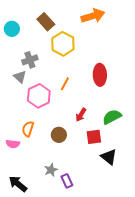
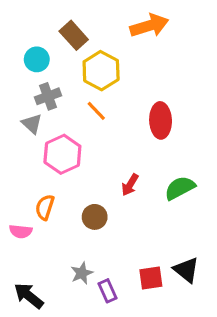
cyan circle: (12, 29) -> (37, 59), moved
orange line: (65, 84) -> (96, 111), moved, turned -72
red square: (94, 137) -> (151, 278), moved
black triangle: (109, 157) -> (186, 270), moved

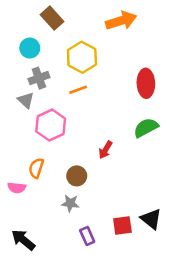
brown rectangle: (74, 35) -> (52, 18), moved
orange line: (96, 111) -> (78, 90), turned -66
red ellipse: (161, 120) -> (146, 83), moved
green semicircle: (180, 188) -> (146, 128), moved
gray star: (82, 273) -> (70, 203), moved, turned 30

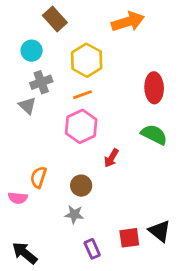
pink hexagon: (51, 125) -> (81, 126), moved
green semicircle: (146, 128) -> (154, 135), turned 55

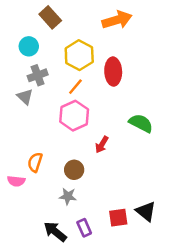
red ellipse: (154, 88) -> (113, 72), moved
orange line: (82, 95) -> (75, 87), turned -30
black arrow: (25, 253) -> (55, 232), moved

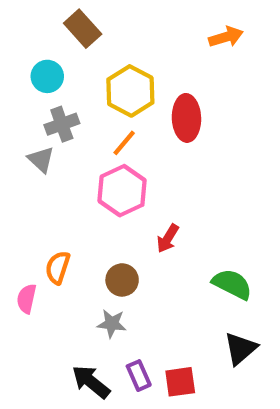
orange arrow: (117, 20) -> (226, 37), moved, size x0.7
green semicircle: (141, 123) -> (232, 284), moved
pink semicircle: (16, 181) -> (27, 299), turned 96
black triangle: (146, 211) -> (240, 349), turned 40
red square: (118, 218) -> (180, 382), moved

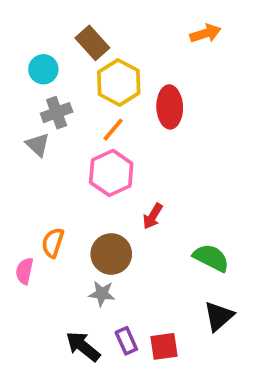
brown rectangle: (83, 29) -> (92, 43), moved
brown circle: (122, 280) -> (111, 254), size x1.4

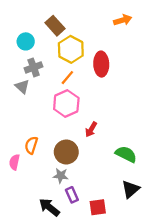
purple rectangle: (126, 341) -> (72, 195), moved

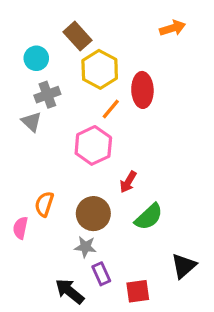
orange line: (67, 78) -> (111, 109), moved
green semicircle: (126, 154) -> (149, 217), moved, turned 110

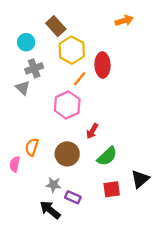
gray star: (85, 247) -> (53, 185), moved
black triangle: (184, 266) -> (140, 179), moved
purple rectangle: (101, 274) -> (73, 197), turned -42
red square: (138, 291) -> (112, 189), moved

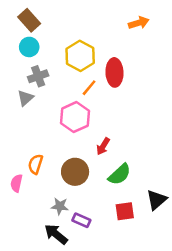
brown rectangle: (56, 26) -> (29, 20), moved
gray triangle: (23, 88) -> (25, 98), turned 35

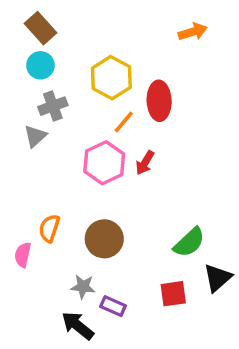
red arrow: (103, 146) -> (145, 163), moved
green semicircle: (120, 174) -> (189, 242), moved

